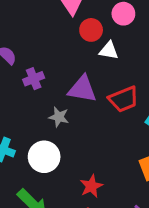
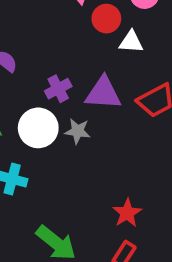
purple cross: (34, 79) -> (58, 89), moved
white circle: (44, 157) -> (38, 128), moved

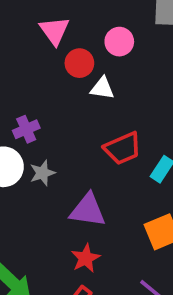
purple triangle: (103, 93) -> (88, 210), moved
gray star: (78, 131) -> (42, 173), turned -30

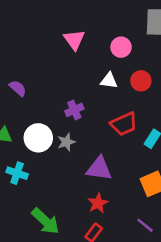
red circle: (79, 63) -> (141, 81), moved
purple cross: (26, 129) -> (74, 110), moved

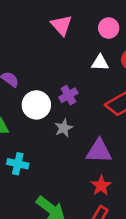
white circle: (38, 138) -> (36, 105), moved

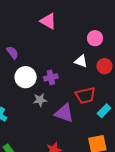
pink triangle: (61, 25) -> (48, 21), moved, turned -36
purple triangle: (99, 151) -> (64, 113), moved

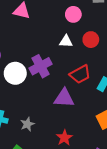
purple cross: (51, 77) -> (41, 66), size x1.5
gray star: (40, 100) -> (27, 124), moved

